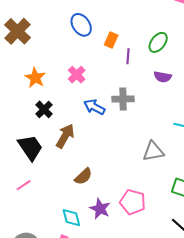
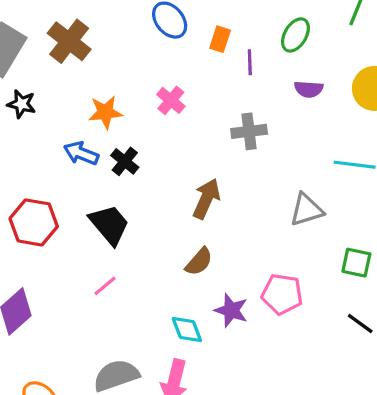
orange star: (35, 78) -> (105, 112), turned -30
blue arrow: (94, 107) -> (81, 153), moved
brown arrow: (65, 136) -> (206, 199), moved

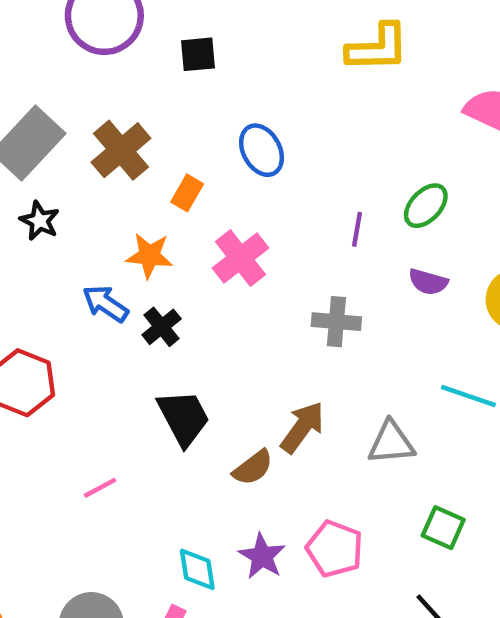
orange rectangle: (220, 39) -> (187, 193), moved
pink cross: (171, 100) -> (240, 258), size x1.4
brown arrow: (206, 199) -> (302, 427), moved
black trapezoid: (109, 225) -> (184, 418), moved
brown semicircle: (199, 262) -> (253, 468), moved

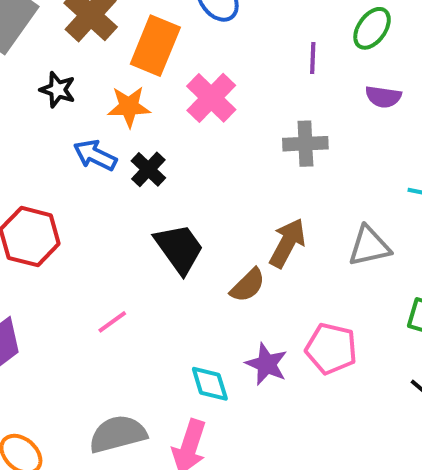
orange rectangle: (187, 193) -> (155, 46), size x1.8
black star: (40, 221) -> (58, 90), moved

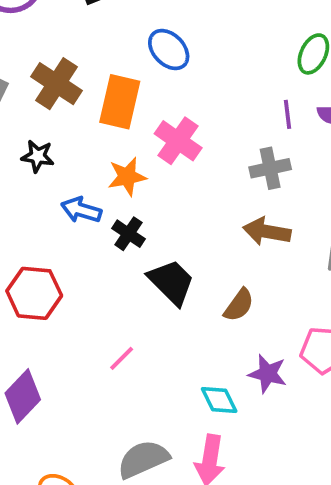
purple line: (313, 58) -> (288, 114), moved
orange star: (129, 107) -> (127, 177), moved
black cross: (148, 169) -> (128, 234), moved
brown arrow: (287, 243) -> (267, 232), moved, turned -99

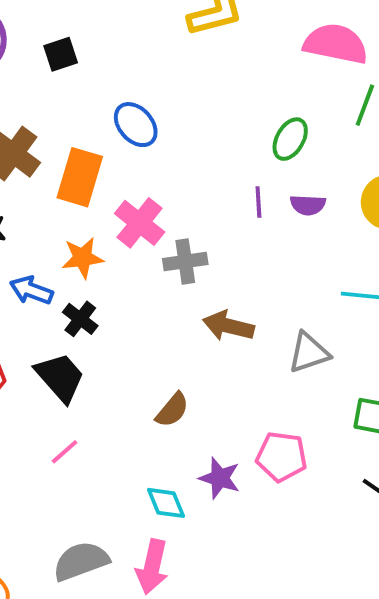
gray cross: (270, 168) -> (185, 261), moved
black trapezoid: (171, 282) -> (60, 377), moved
brown semicircle: (239, 305) -> (172, 410), moved

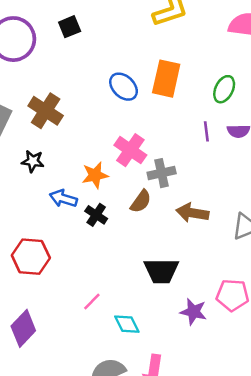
black square: (61, 54) -> (70, 27), moved
orange rectangle: (80, 177) -> (166, 79), moved
black trapezoid: (60, 377) -> (161, 271), moved, turned 135
brown semicircle: (172, 410) -> (141, 201), moved
cyan diamond: (166, 503) -> (127, 324), moved

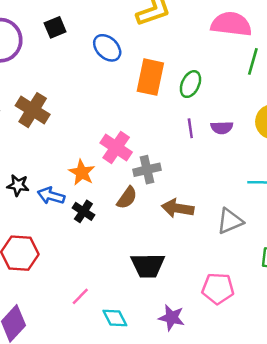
blue ellipse: (124, 87) -> (107, 48), moved
green ellipse: (224, 89) -> (190, 84), moved
black star: (33, 161) -> (18, 185), moved
orange star: (95, 175) -> (82, 173), turned -30
purple star: (193, 312) -> (172, 318), moved

